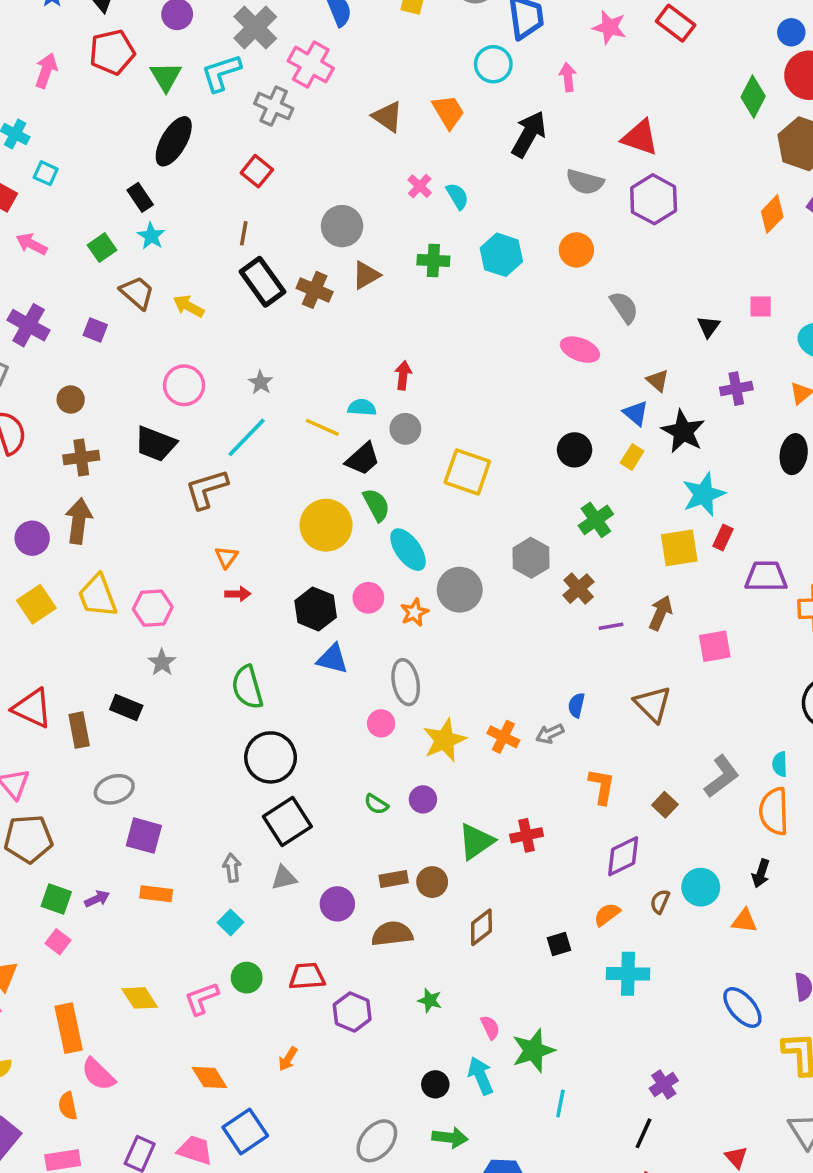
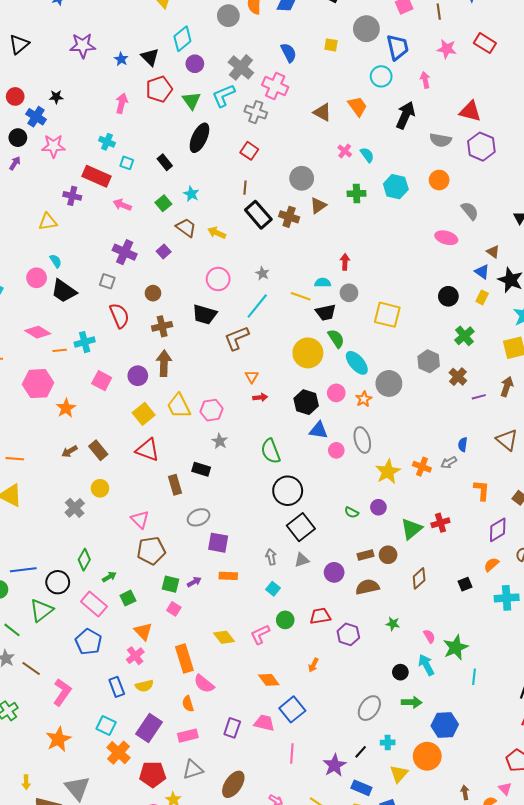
black rectangle: (140, 197) -> (165, 162), moved
purple square: (95, 330) -> (164, 251), turned 32
black trapezoid: (363, 459) -> (326, 313), turned 35
red triangle: (32, 708) -> (148, 450), moved
pink circle: (381, 723) -> (336, 450), moved

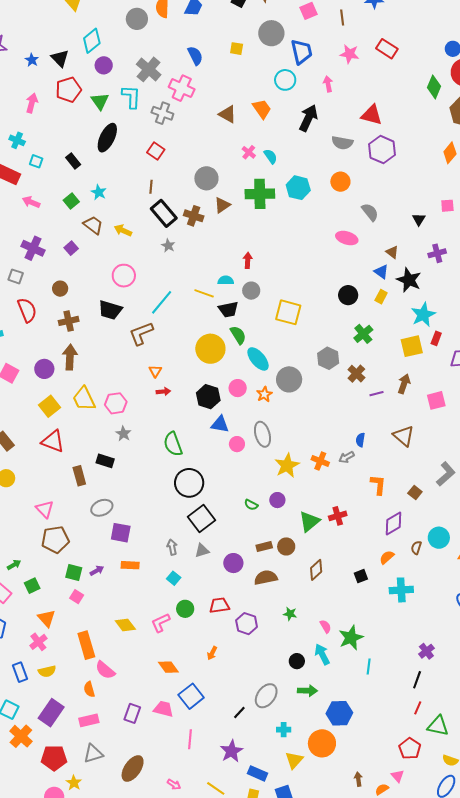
cyan L-shape: (224, 96) -> (131, 97), turned 115
green cross: (357, 194) -> (260, 194), size x1.6
gray star: (262, 273) -> (168, 246), moved
black line: (361, 752) -> (239, 712), moved

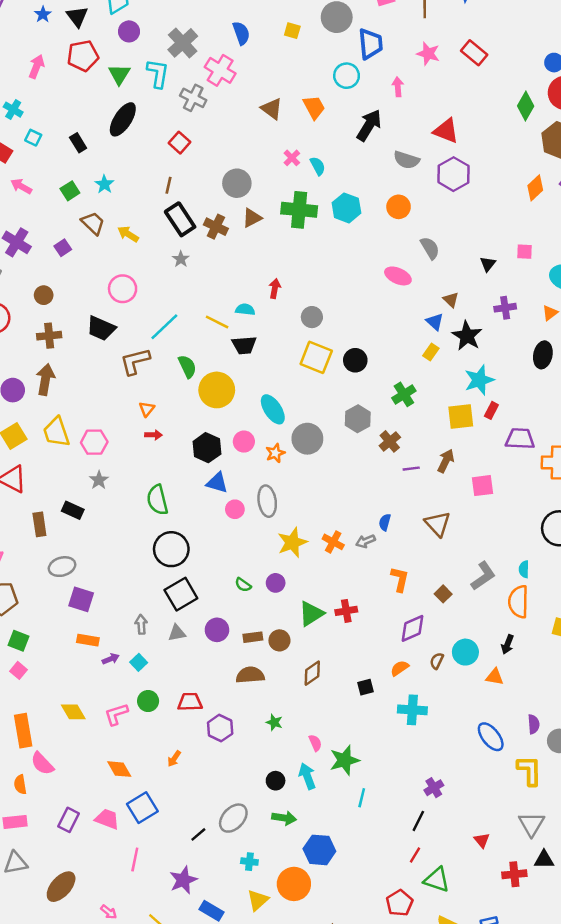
gray circle: (251, 291) -> (312, 317), moved
black circle: (348, 295) -> (355, 360), moved
green semicircle: (238, 335) -> (187, 366), moved
purple circle: (233, 563) -> (217, 630), moved
purple arrow: (97, 571) -> (111, 659), moved

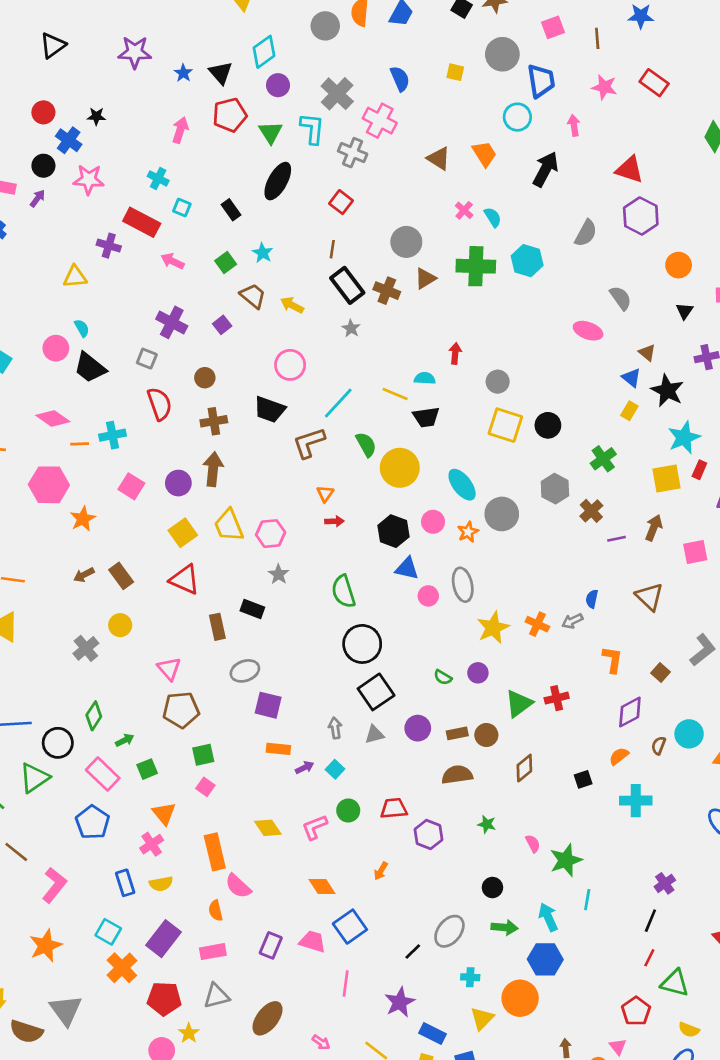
gray semicircle: (406, 160) -> (586, 233), moved, turned -75
orange circle: (399, 207) -> (679, 265), moved
green square: (19, 641) -> (203, 755), turned -30
cyan arrow: (307, 776) -> (548, 917), moved

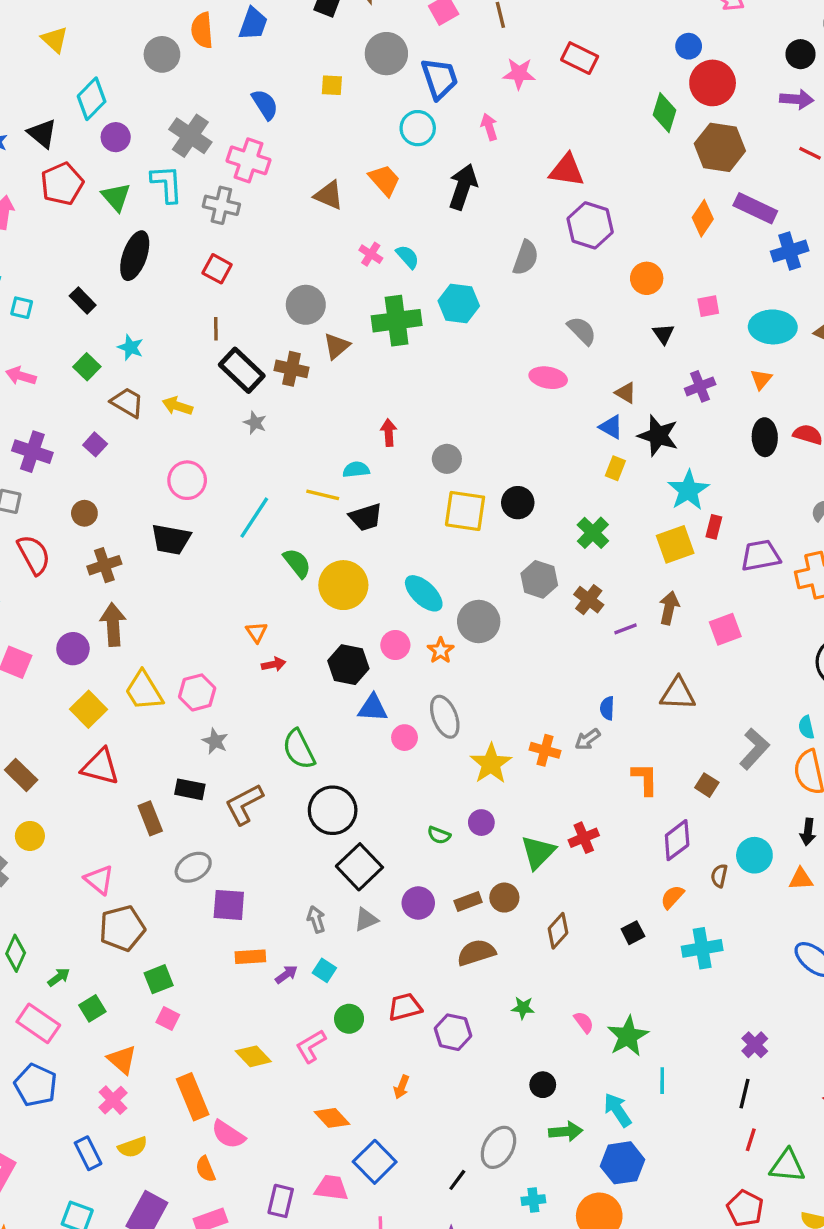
brown L-shape: (309, 443) -> (244, 804), moved
brown triangle: (649, 597) -> (678, 694), turned -32

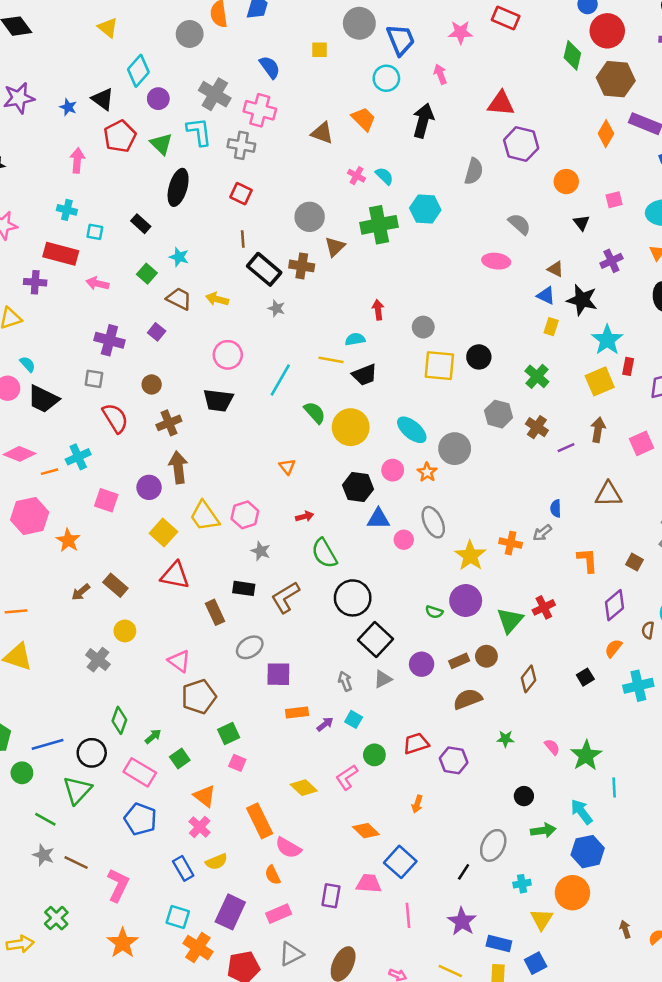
red arrow: (274, 664) -> (305, 516), moved
purple circle: (481, 823) -> (466, 601), size x1.6

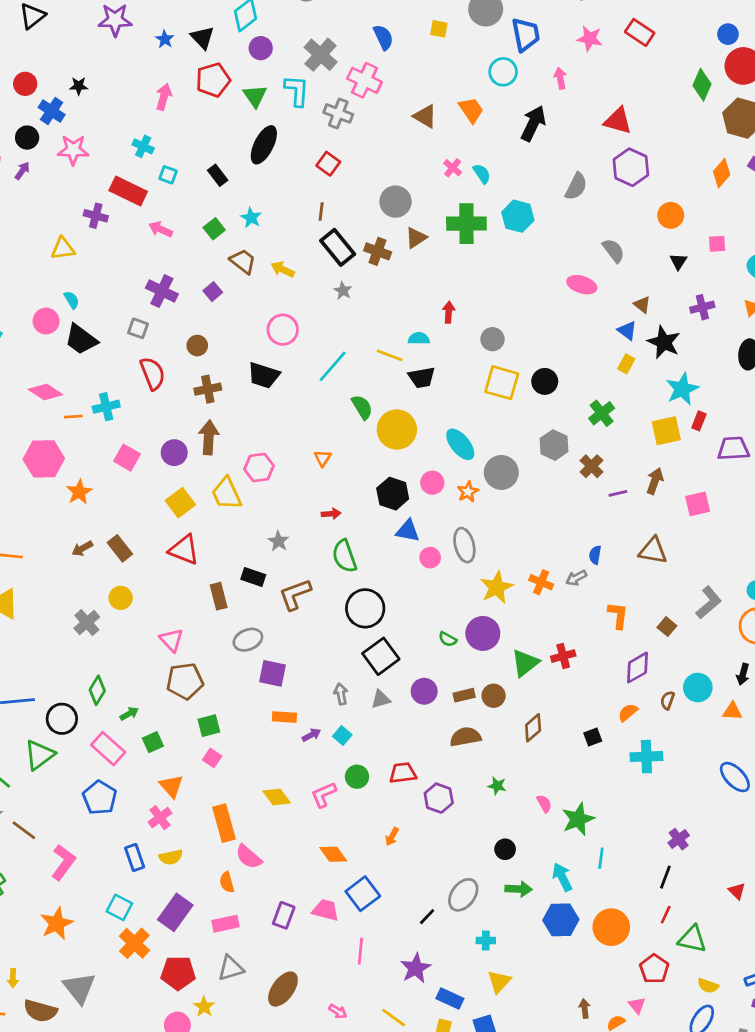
pink hexagon: (245, 515) -> (259, 467), moved
orange circle: (572, 893) -> (611, 927), moved

